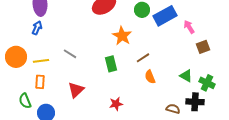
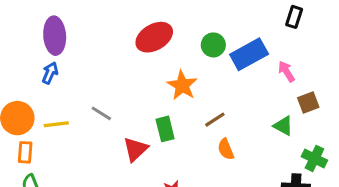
green triangle: (186, 76) -> (283, 126), moved
orange rectangle: (40, 82) -> (25, 152), moved
red triangle: (76, 90) -> (136, 149), moved

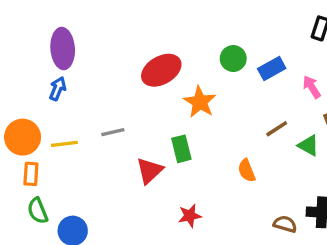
red ellipse: (154, 37) -> (161, 70), moved
blue rectangle: (249, 54) -> (272, 69), size x0.7
gray line: (101, 113) -> (113, 132), turned -45
brown line: (215, 120) -> (277, 129), moved

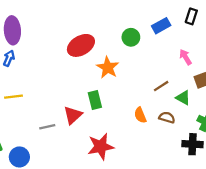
blue rectangle: (272, 69) -> (161, 26), moved
gray line: (113, 132) -> (47, 127), moved
red star: (190, 216) -> (101, 146), size x1.6
brown semicircle: (285, 224) -> (167, 117), moved

